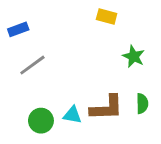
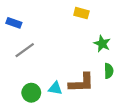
blue rectangle: (18, 29) -> (14, 23), turned 40
green semicircle: (142, 104) -> (109, 71), moved

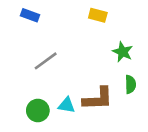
blue rectangle: (14, 23) -> (30, 15), moved
gray line: (25, 50) -> (46, 61), moved

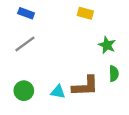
gray line: (46, 61) -> (25, 44), moved
green circle: (38, 110) -> (24, 91), moved

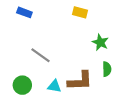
gray line: (25, 44) -> (40, 55), moved, turned 72

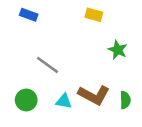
green semicircle: (107, 69) -> (125, 100), moved
brown L-shape: (80, 81) -> (94, 95), turned 30

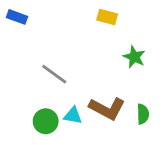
blue rectangle: (29, 15) -> (17, 17), moved
green circle: (26, 100) -> (46, 121), moved

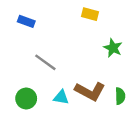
blue rectangle: (17, 17) -> (26, 21), moved
green circle: (46, 121) -> (26, 98), moved

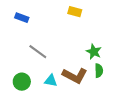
green star: (113, 48) -> (94, 52), moved
green semicircle: (120, 96) -> (99, 71), moved

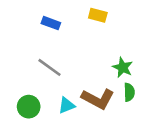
blue rectangle: (22, 18) -> (51, 23), moved
cyan triangle: (51, 81) -> (67, 105), turned -32

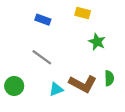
green star: (123, 67) -> (97, 42), moved
green circle: (29, 107) -> (14, 86), moved

